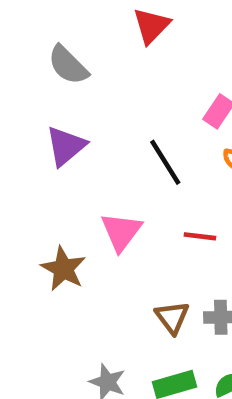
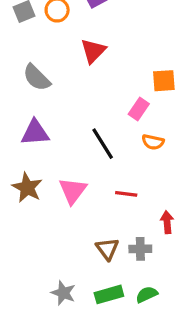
purple triangle: (66, 146) -> (35, 133), turned 36
brown star: (63, 269) -> (27, 188), moved

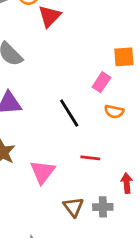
red triangle: (93, 51) -> (50, 16), moved
pink triangle: (73, 191) -> (43, 172), moved

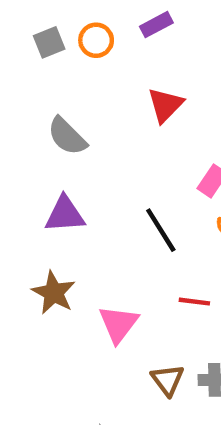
red triangle: (50, 16) -> (165, 105), moved

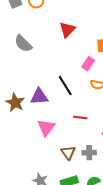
purple triangle: (65, 214) -> (39, 97), moved
brown star: (54, 293) -> (15, 103), moved

